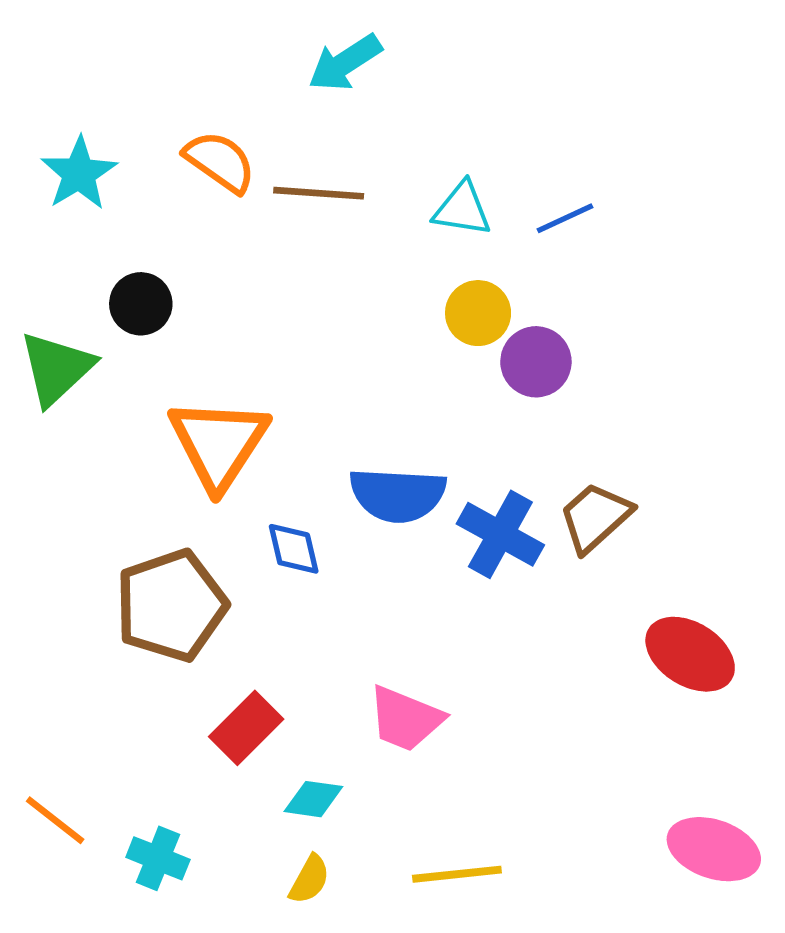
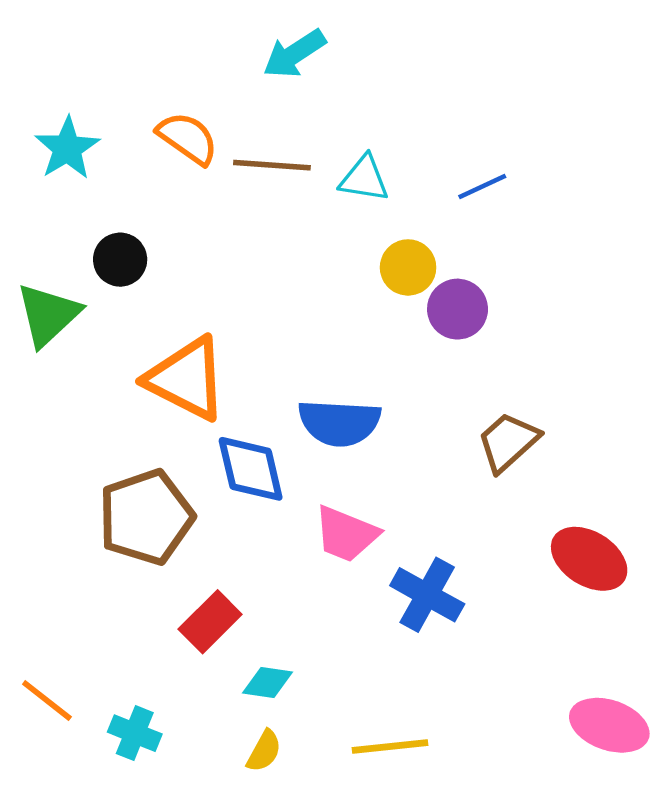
cyan triangle: (462, 209) -> (364, 179), moved
orange triangle: (219, 443) -> (186, 379), turned -36
blue cross: (500, 534) -> (427, 595), moved
blue diamond: (294, 549) -> (251, 469), size x1.5
pink trapezoid: (406, 719) -> (346, 534), moved

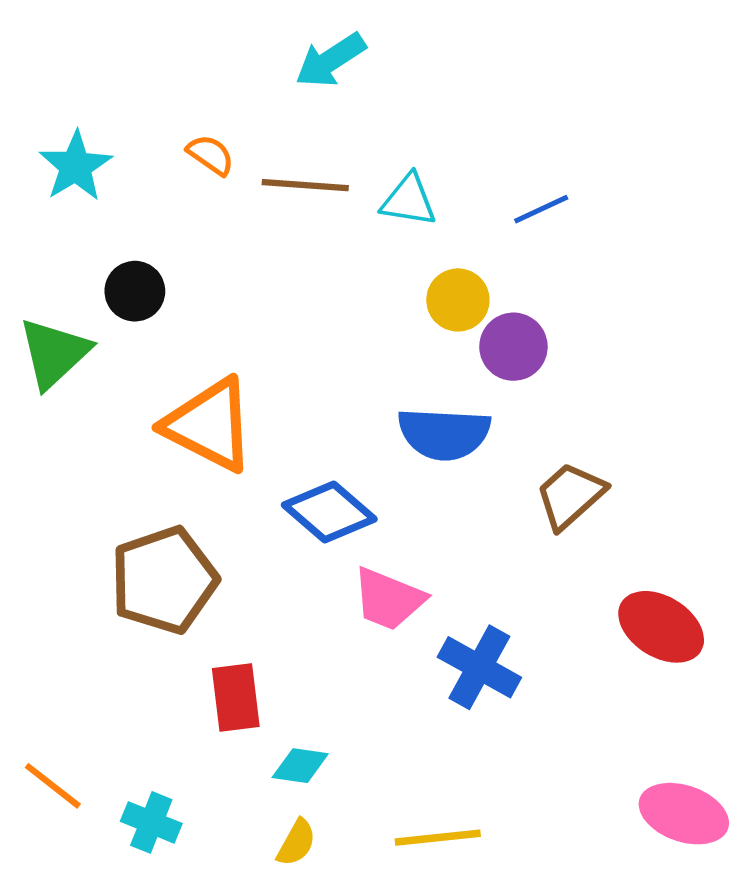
orange semicircle: (188, 138) -> (211, 155), size x0.7
blue semicircle: (339, 423) -> (444, 434), moved
blue diamond: (251, 469) -> (329, 512), moved, turned -36
red rectangle: (210, 622) -> (236, 698), turned -52

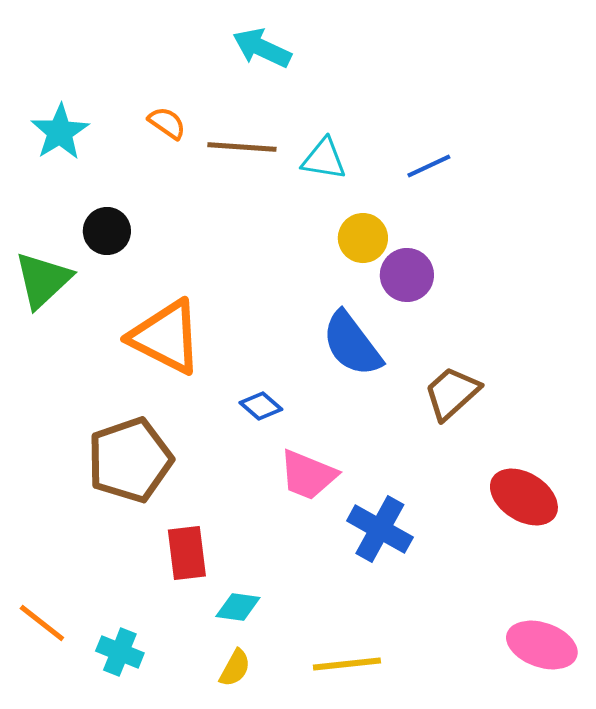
cyan arrow: (330, 60) -> (262, 48), turned 58
blue semicircle: (444, 434) -> (352, 344), turned 50
blue diamond: (329, 512) -> (261, 406), size x0.6

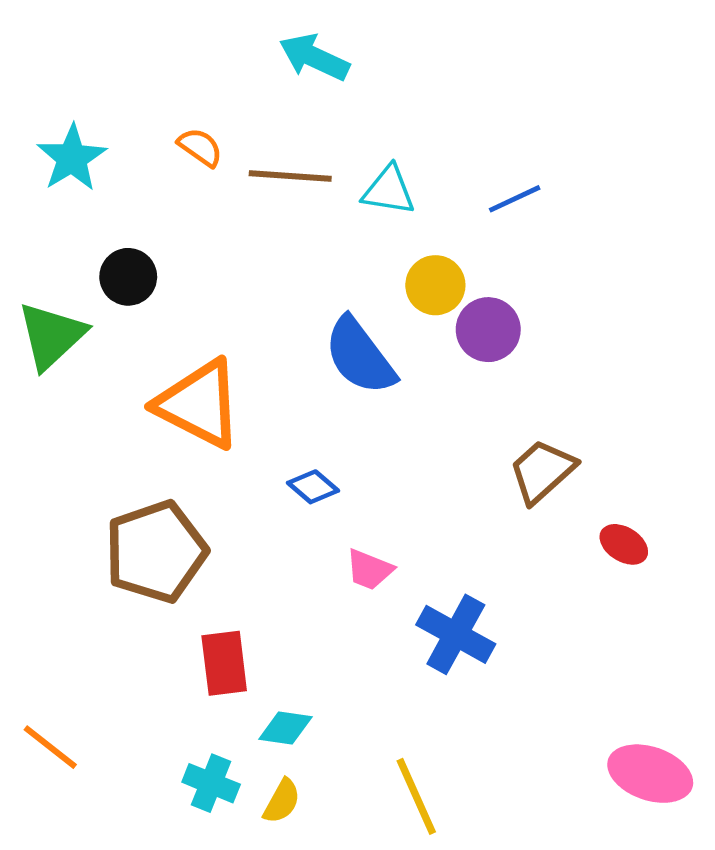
blue semicircle: (352, 344) -> (360, 356), moved
pink trapezoid: (308, 475) -> (369, 570), size x0.7
red ellipse: (524, 497) -> (624, 544), moved, size x0.6
cyan cross: (120, 652) -> (211, 783), moved
yellow line: (347, 664) -> (416, 796), turned 72

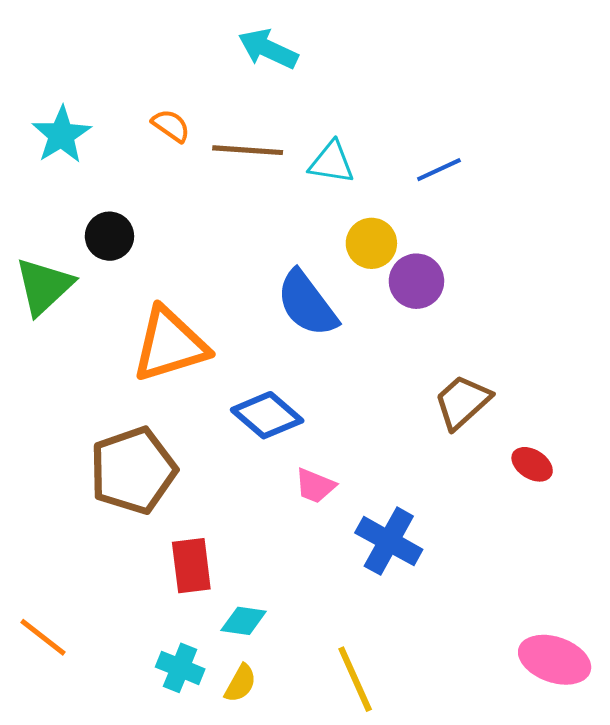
orange triangle: (199, 404) -> (170, 345), turned -44
blue diamond: (313, 487) -> (267, 415), size x1.6

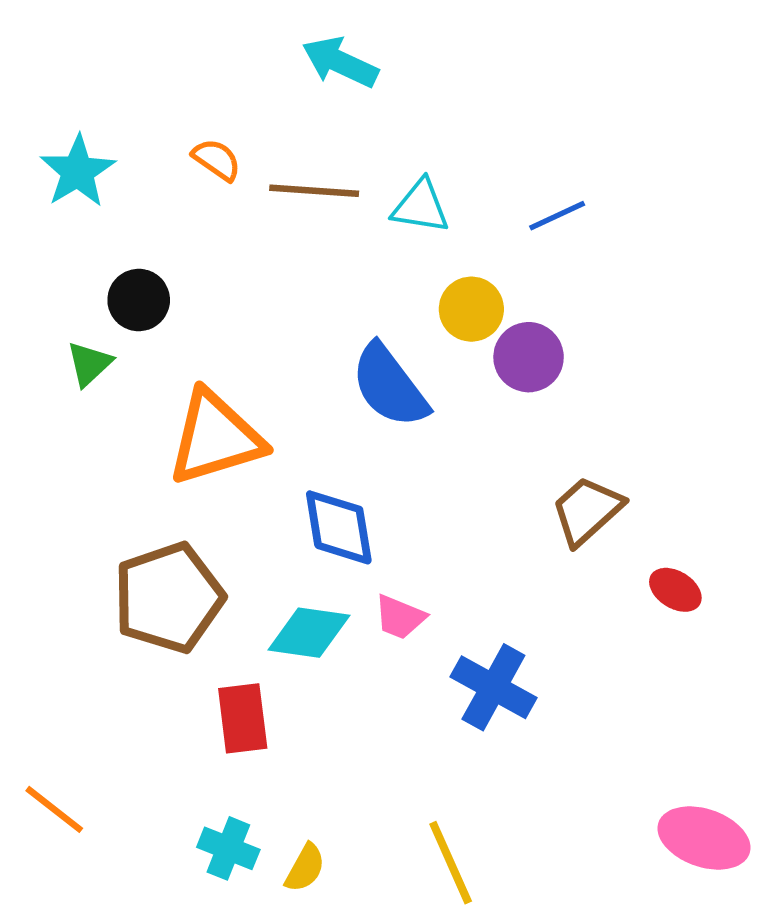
green triangle: (44, 286) -> (89, 364), moved, size x0.6
blue diamond: (267, 415) -> (339, 527), turned 40
cyan diamond: (244, 621) -> (309, 633), moved, size x1.4

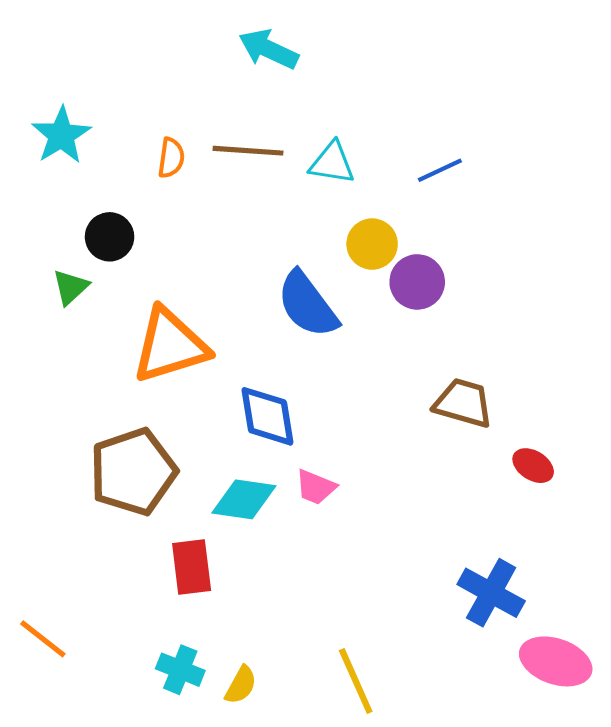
orange semicircle: (217, 160) -> (171, 158), moved, turned 63
brown trapezoid: (587, 511) -> (463, 403), turned 58
blue cross: (493, 687) -> (491, 593), moved

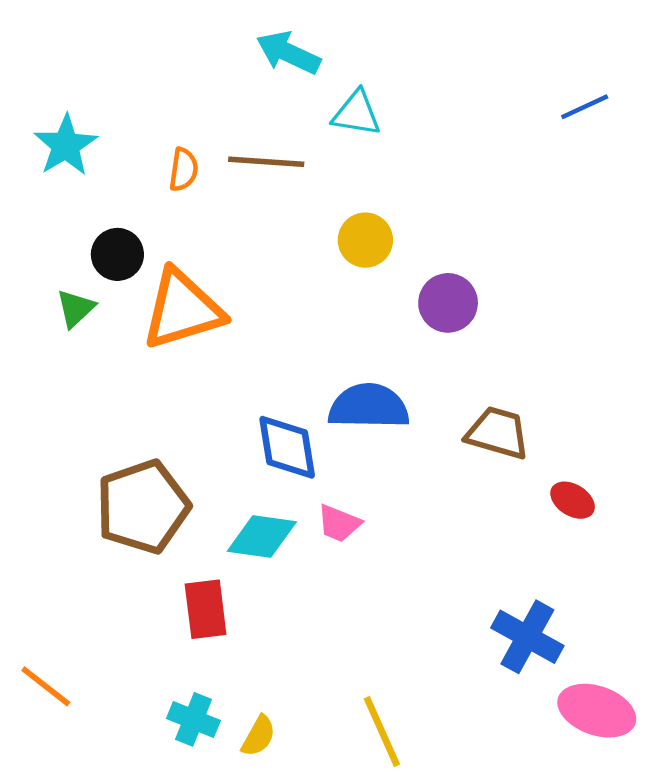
cyan triangle: (332, 163) -> (357, 113), moved
blue line: (440, 170) -> (585, 107), moved
yellow circle: (372, 244) -> (365, 240), moved
blue semicircle: (307, 305) -> (369, 406), moved, turned 128
orange triangle: (170, 346) -> (182, 310), moved

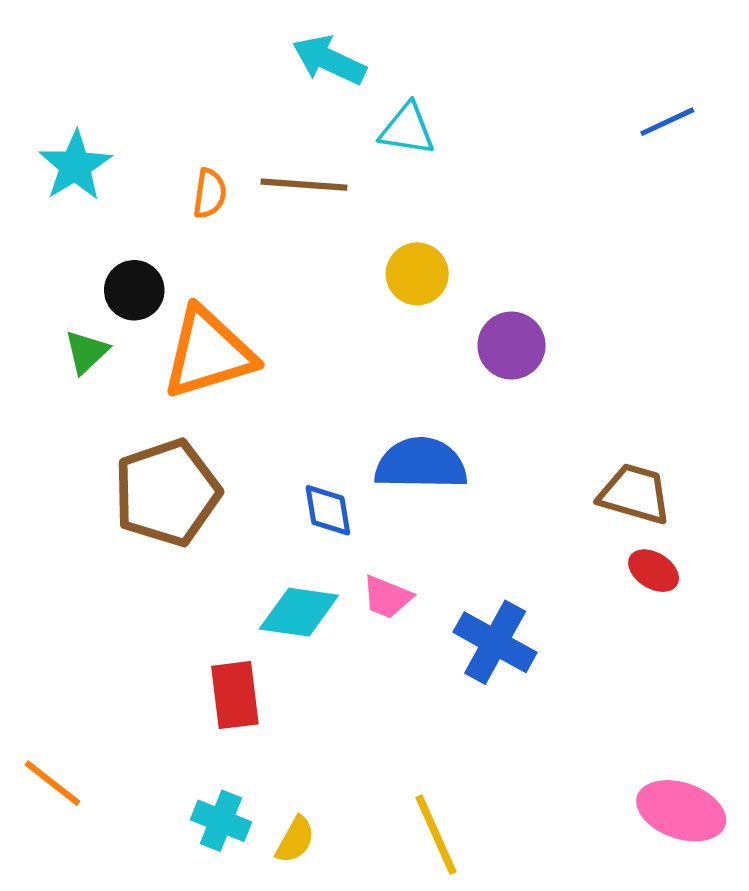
brown trapezoid: (498, 433) -> (635, 494), moved
blue diamond: (287, 447) -> (328, 510), size x0.7
brown pentagon: (143, 507) -> (167, 493), moved
blue cross: (527, 637) -> (495, 642), moved

